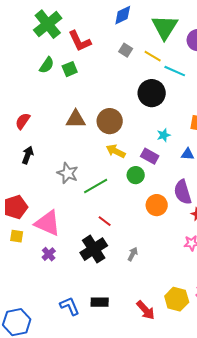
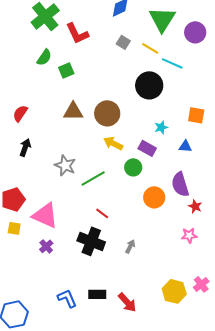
green square: (70, 69) -> (66, 70), moved
black cross: (94, 249) -> (91, 241), turned -36
red arrow: (146, 310) -> (127, 302), moved

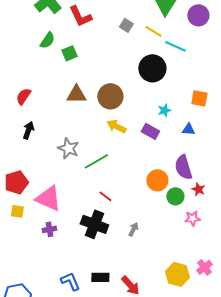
green circle: (133, 167) -> (175, 196), moved
purple cross: (46, 246) -> (49, 229), turned 32

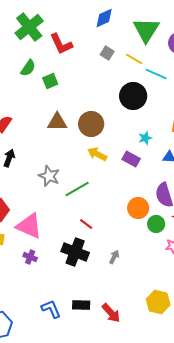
purple cross: (49, 229) -> (30, 257), turned 32

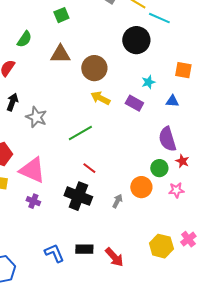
green semicircle: (28, 68) -> (24, 39), moved
green square: (50, 81) -> (61, 15), moved
brown triangle: (57, 122) -> (60, 54), moved
gray star: (49, 176) -> (36, 117), moved
orange circle: (138, 208) -> (141, 187), moved

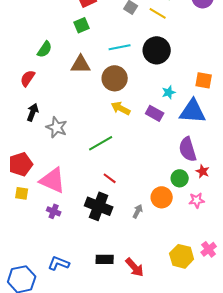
cyan line: (159, 18) -> (120, 47), moved, turned -35
blue triangle: (172, 101) -> (193, 111), size x2.0
blue L-shape: (54, 253) -> (59, 263), moved, turned -45

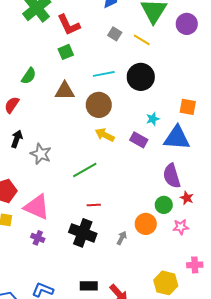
red line: (110, 178) -> (94, 205), turned -40
pink cross: (209, 249) -> (195, 265), moved, turned 35

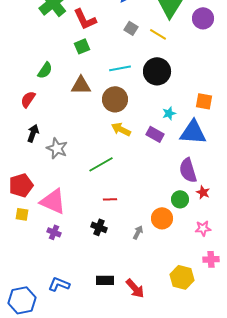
pink star: (181, 227) -> (203, 228), moved
black cross: (83, 233) -> (99, 227), size x0.6

